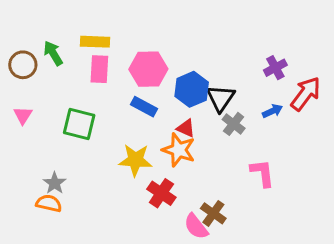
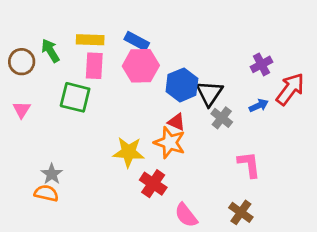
blue rectangle: (144, 107) -> (137, 41), moved
green square: (79, 124) -> (75, 97), moved
brown cross: (213, 213) -> (241, 212), moved

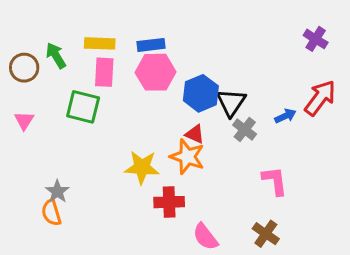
blue rectangle: (137, 41) -> (151, 45), turned -35
purple cross: (261, 64) -> (316, 39), moved, turned -30
red cross: (153, 184) -> (169, 202), turned -36
orange semicircle: (46, 193) -> (51, 213), turned -120

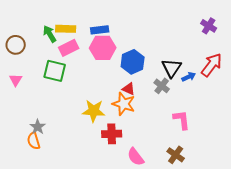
green arrow: (56, 56) -> (50, 34), moved
pink rectangle: (104, 72) -> (69, 48), turned 60
black triangle: (231, 102) -> (172, 68), moved

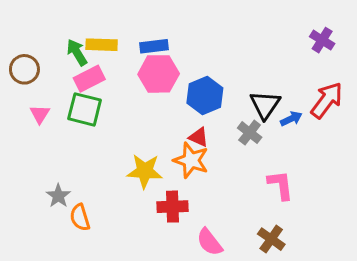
pink rectangle: (69, 48) -> (89, 79), moved
pink triangle: (16, 80) -> (40, 114), moved
orange semicircle: (34, 141) -> (80, 217), moved

